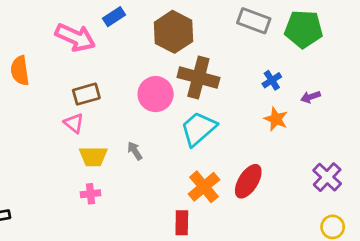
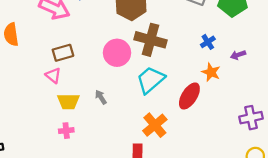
purple cross: (327, 177) -> (251, 118), turned 35
red ellipse: (248, 181) -> (189, 96), moved

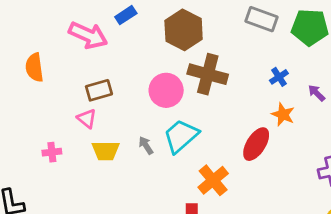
purple arrow: (238, 55) -> (317, 93), turned 64
cyan trapezoid: (151, 80) -> (181, 136), moved
pink cross: (66, 131) -> (52, 152), moved

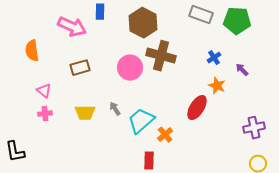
blue rectangle: (126, 15) -> (100, 12), turned -56
pink triangle: (87, 119) -> (44, 91), moved
cyan trapezoid: (181, 136) -> (141, 121), moved
orange cross: (213, 180) -> (165, 135), size x0.7

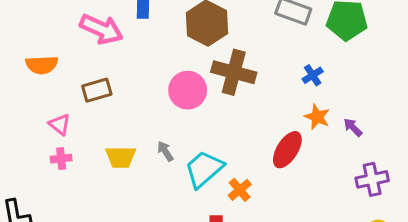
orange semicircle: (32, 51) -> (42, 65), turned -85
brown rectangle: (80, 68) -> (97, 90), moved
purple arrow: (242, 70) -> (353, 127), moved

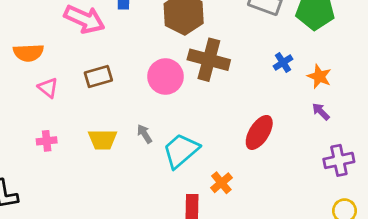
brown rectangle: (97, 90) -> (98, 77), moved
orange star: (317, 117) -> (319, 77), moved
pink triangle: (60, 124) -> (48, 88), moved
orange cross: (240, 190) -> (221, 183), moved

